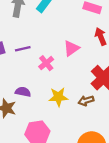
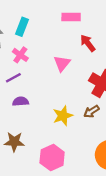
pink cross: (46, 63) -> (20, 55), moved
purple semicircle: (23, 92) -> (21, 101), moved

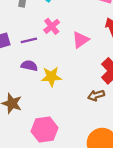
pink cross: (20, 55) -> (52, 26), moved
yellow star: (63, 116) -> (51, 77), moved

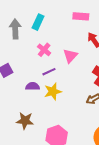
purple line: (29, 40) -> (49, 72), moved

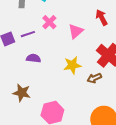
purple line: (49, 72) -> (28, 34), moved
yellow star: (53, 92) -> (72, 65), moved

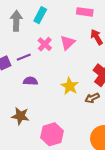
pink triangle: (76, 31) -> (68, 43), moved
yellow star: (72, 65) -> (70, 86), turned -30

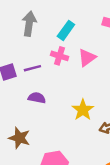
cyan rectangle: (40, 15) -> (66, 30), moved
pink cross: (45, 44) -> (60, 56), turned -32

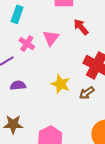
cyan rectangle: (66, 30) -> (17, 14), moved
pink cross: (60, 56) -> (27, 44), turned 32

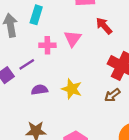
pink cross: (27, 44) -> (47, 45), turned -32
yellow star: (61, 84) -> (72, 89), moved

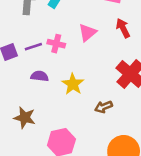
pink cross: (47, 45) -> (56, 44), moved
brown arrow: (112, 95) -> (104, 107), moved

